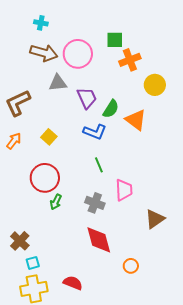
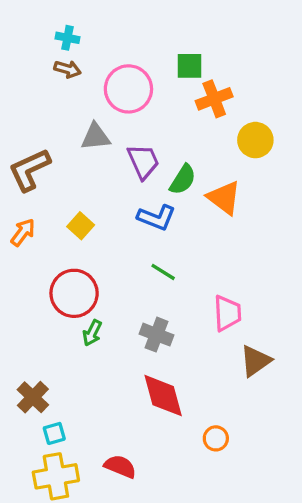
brown arrow: (44, 53) -> (67, 69), moved, size x0.6
green line: (99, 165) -> (163, 272), turned -35
pink trapezoid: (124, 190) -> (227, 313), moved

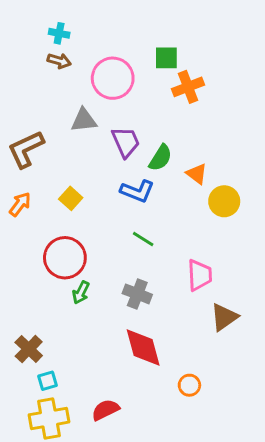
yellow circle: (255, 140) -> (224, 201), moved
orange triangle: (224, 198) -> (197, 174), size x0.7
red semicircle: (120, 466) -> (105, 410), turned -48

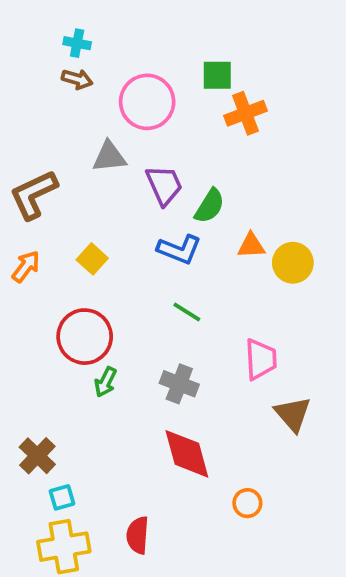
orange triangle: (197, 174) -> (251, 246), moved, turned -40
brown triangle: (224, 317) -> (293, 414), turned -36
red semicircle: (105, 410) -> (138, 535), turned -60

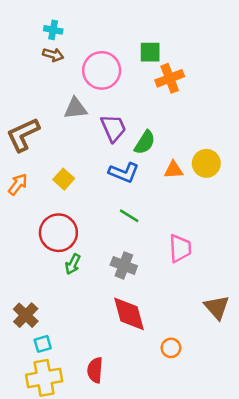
yellow circle: (293, 263) -> (206, 163), moved
brown triangle: (293, 414) -> (217, 307), moved

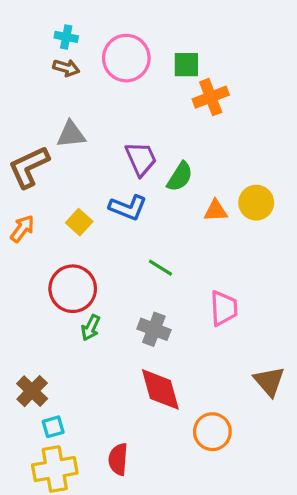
pink circle: (102, 70) -> (126, 58), moved
gray triangle: (75, 108) -> (71, 134), moved
blue L-shape: (124, 173) -> (128, 208), moved
orange circle: (171, 348) -> (212, 432), size x1.5

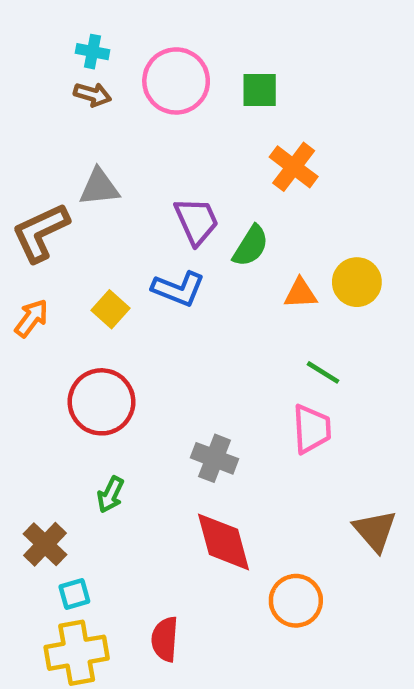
orange cross: (211, 97) -> (294, 167), moved, turned -32
green line: (160, 268) -> (323, 372), moved
green arrow: (91, 328) -> (111, 495), moved

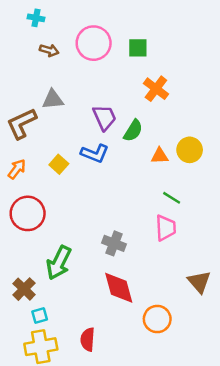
cyan cross: (92, 52) -> (36, 18), moved
red circle: (102, 402) -> (28, 213), moved
green arrow: (111, 495) -> (59, 263), size x1.8

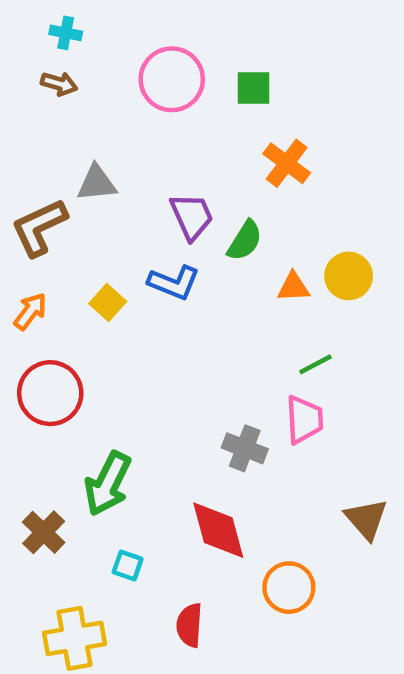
brown arrow: (49, 50) -> (59, 84), moved
green line: (172, 198) -> (315, 364), turned -60
gray cross: (114, 243) -> (245, 448), moved
cyan square: (40, 315) -> (128, 565), moved, turned 35
red semicircle: (88, 339) -> (189, 625), moved

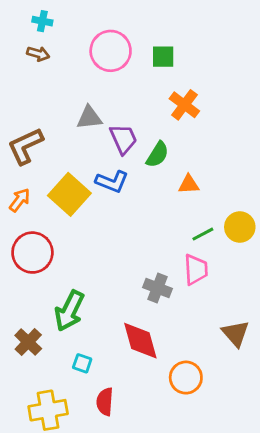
gray triangle: (97, 183) -> (89, 118), moved
yellow circle: (349, 276) -> (240, 227), moved
yellow square: (108, 302) -> (69, 194), size x1.8
red semicircle: (189, 625) -> (105, 402), moved

